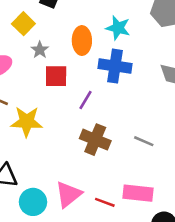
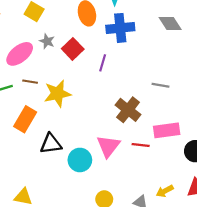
gray star: (40, 50) -> (47, 41), moved
red square: (56, 76) -> (73, 49), turned -30
brown cross: (95, 140) -> (128, 110), moved, turned 30

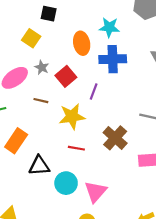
brown line: (30, 82) -> (41, 101), moved
yellow star: (57, 94) -> (72, 116), moved
red line: (141, 145) -> (76, 148), moved
pink triangle: (108, 146) -> (95, 192), moved

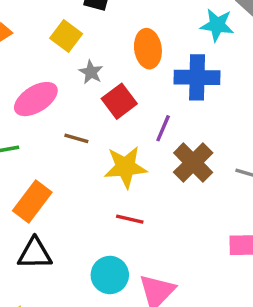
cyan star: (109, 27) -> (217, 25), moved
gray star: (42, 67) -> (91, 72), moved
brown cross: (115, 138) -> (193, 163), moved
black triangle: (39, 166) -> (35, 254), moved

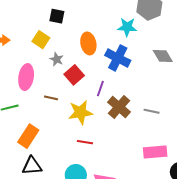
blue cross: (197, 77) -> (118, 58), turned 30
pink ellipse: (36, 99) -> (26, 77), turned -45

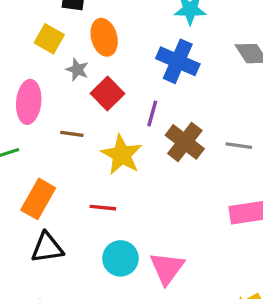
orange ellipse: (88, 43) -> (104, 37), moved
yellow star: (80, 112) -> (122, 155), turned -30
red line: (85, 142) -> (103, 208), moved

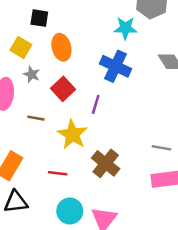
gray star: (77, 70) -> (32, 74), moved
brown cross: (185, 142) -> (106, 163), moved
gray line: (239, 146) -> (161, 148), moved

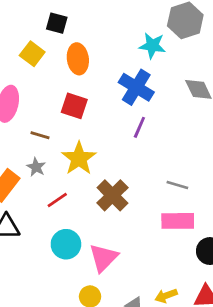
gray star: (32, 74) -> (36, 167), moved
red square: (63, 89) -> (74, 106), turned -35
purple line: (96, 104) -> (139, 127), moved
red line: (58, 173) -> (57, 200), turned -48

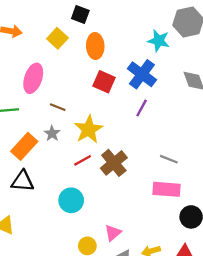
red square: (74, 106) -> (104, 82), moved
red line: (57, 200) -> (83, 160), moved
pink triangle: (103, 258) -> (113, 233), moved, size x0.7

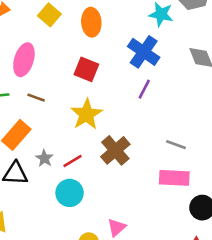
red square: (104, 82) -> (86, 69), moved
brown line: (58, 107) -> (36, 98), moved
gray star: (52, 133) -> (44, 158), moved
red line: (83, 160) -> (73, 161), moved

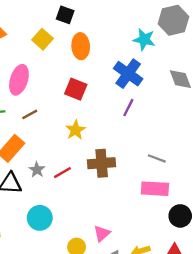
brown line: (36, 98) -> (30, 114), turned -49
yellow star: (86, 114) -> (76, 130), size x0.7
brown cross: (115, 150) -> (102, 163), turned 36
cyan circle: (70, 193) -> (40, 218), moved

